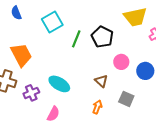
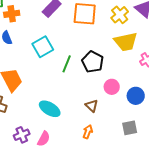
purple cross: (31, 93) -> (22, 135), moved
gray square: (126, 99) -> (130, 128), moved, turned -35

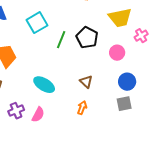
pink circle: (112, 87) -> (117, 53), moved
blue circle: (136, 96) -> (127, 82), moved

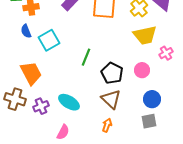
cyan square: (37, 23) -> (49, 40), moved
black pentagon: (87, 38) -> (112, 73), moved
brown triangle: (86, 82) -> (111, 99), size x1.5
purple cross: (16, 111) -> (41, 106), moved

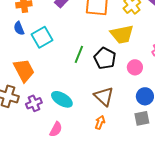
yellow trapezoid: (145, 35) -> (122, 34), moved
black pentagon: (112, 73) -> (105, 58), moved

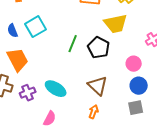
blue semicircle: (19, 28) -> (13, 31), moved
pink circle: (135, 67) -> (134, 64), moved

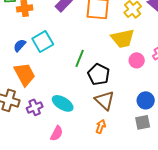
blue semicircle: (13, 31) -> (20, 45), turned 64
black pentagon: (99, 48) -> (99, 74), moved
pink circle: (134, 64) -> (137, 60), moved

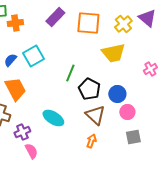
pink circle: (137, 60) -> (127, 112), moved
blue circle: (146, 100) -> (117, 94), moved
purple cross: (35, 107) -> (22, 132), moved
pink semicircle: (57, 133) -> (31, 151), moved, turned -56

